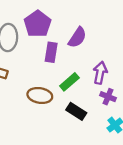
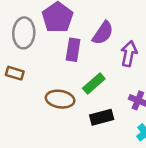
purple arrow: (100, 73) -> (129, 54), moved
black rectangle: (76, 111) -> (102, 117), turned -48

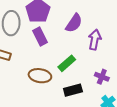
purple rectangle: (73, 50) -> (40, 37), moved, turned -36

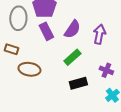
purple semicircle: (74, 23) -> (72, 29), moved
brown ellipse: (40, 76) -> (29, 69), moved

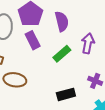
purple semicircle: (72, 29) -> (62, 21), moved, turned -48
green rectangle: (72, 57) -> (62, 54), moved

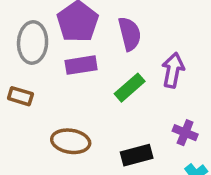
purple rectangle: (33, 40) -> (81, 65), turned -72
brown ellipse: (15, 80) -> (71, 141), moved

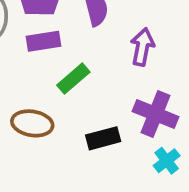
green rectangle: (130, 88) -> (73, 79), moved
purple cross: (185, 133) -> (155, 114), size x1.6

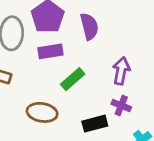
purple arrow: (142, 47) -> (121, 71), moved
purple cross: (155, 114) -> (121, 105), moved, size x0.6

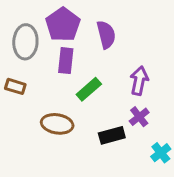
purple rectangle: (50, 51) -> (66, 61), turned -75
purple cross: (121, 105) -> (139, 117), turned 30

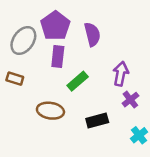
gray ellipse: (25, 42) -> (23, 40), turned 32
purple cross: (139, 117) -> (130, 100), moved

